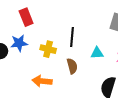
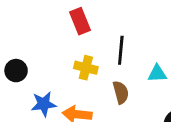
red rectangle: (26, 17) -> (80, 21), moved
blue star: (19, 43) -> (44, 104), moved

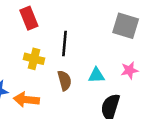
cyan triangle: (157, 73) -> (96, 75), moved

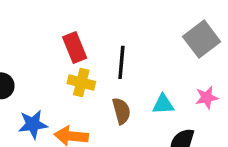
red rectangle: (29, 18) -> (75, 47), moved
gray square: (126, 26) -> (202, 39), turned 36

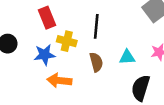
red rectangle: (75, 47) -> (47, 18), moved
blue star: (33, 124) -> (45, 55), moved

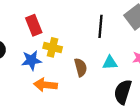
black line: (96, 26) -> (101, 26), moved

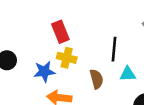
red rectangle: (34, 25) -> (60, 32), moved
black line: (101, 26) -> (114, 49), moved

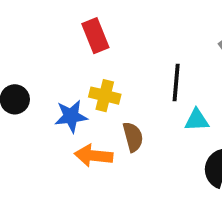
red rectangle: (60, 32) -> (95, 36), moved
brown semicircle: (97, 79) -> (133, 137), moved

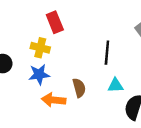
yellow cross: (105, 96) -> (40, 48), moved
cyan triangle: (197, 120) -> (115, 85), moved

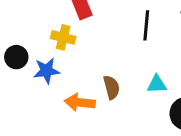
black line: (107, 53) -> (146, 25), moved
blue star: (39, 74) -> (47, 71), moved

